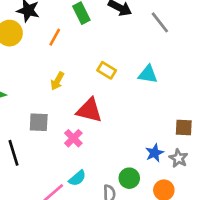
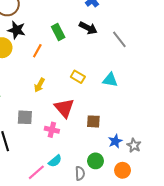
red triangle: (89, 110) -> (64, 108), turned 35
brown square: (184, 128) -> (93, 121), moved
pink cross: (73, 138) -> (52, 130), turned -32

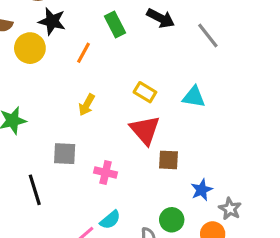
red triangle: (64, 108) -> (145, 130), moved
gray star: (134, 145) -> (230, 209), moved

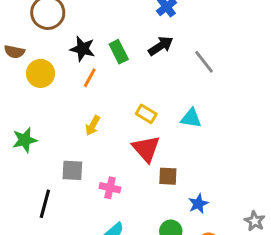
black arrow: (161, 18) -> (161, 46), turned -60
black star: (52, 21) -> (82, 49), moved
black line: (35, 190) -> (45, 204), turned 32
gray star: (230, 209) -> (255, 221), moved

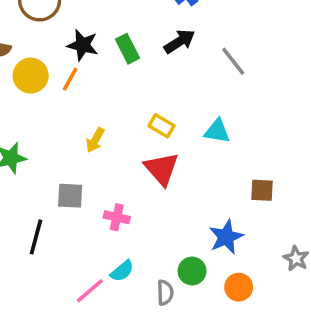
orange line: (90, 78) -> (70, 79), moved
brown square: (168, 176) -> (262, 190), moved
blue star: (198, 204) -> (226, 237), size x1.4

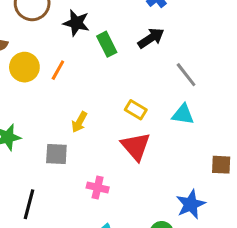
black star: (83, 45) -> (76, 23), moved
gray line: (233, 61) -> (186, 75), moved
gray square: (70, 196) -> (56, 154), moved

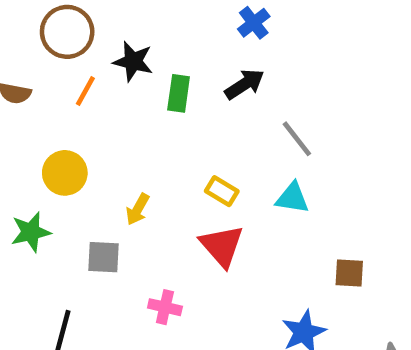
green rectangle: (107, 44) -> (179, 93), turned 35
yellow circle: (24, 67) -> (65, 173), moved
orange line: (58, 70) -> (85, 91), moved

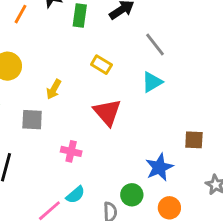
yellow rectangle: (222, 191) -> (101, 65), moved
cyan triangle: (292, 198) -> (152, 82), turned -40
brown square: (349, 273) -> (194, 140), moved

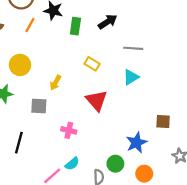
gray line: (155, 44) -> (133, 48), turned -48

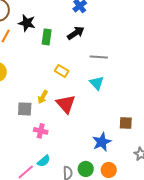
cyan triangle: (131, 77) -> (97, 83), turned -42
yellow arrow: (55, 83) -> (43, 97), moved
gray square: (39, 106) -> (25, 109), moved
green circle: (115, 164) -> (86, 169), moved

